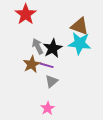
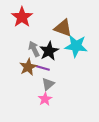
brown triangle: (80, 26) -> (63, 28), moved
pink star: (48, 108) -> (45, 99), moved

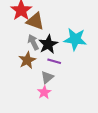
brown triangle: (63, 28) -> (35, 21), moved
purple line: (43, 68) -> (54, 61), moved

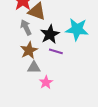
gray arrow: (33, 42) -> (26, 27), moved
gray triangle: (47, 77) -> (34, 67), moved, turned 40

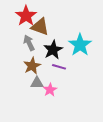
cyan star: (77, 29) -> (80, 45), turned 30
pink star: (46, 82) -> (50, 90), moved

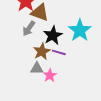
gray arrow: (29, 43) -> (29, 28), turned -119
brown star: (32, 66) -> (42, 51), moved

